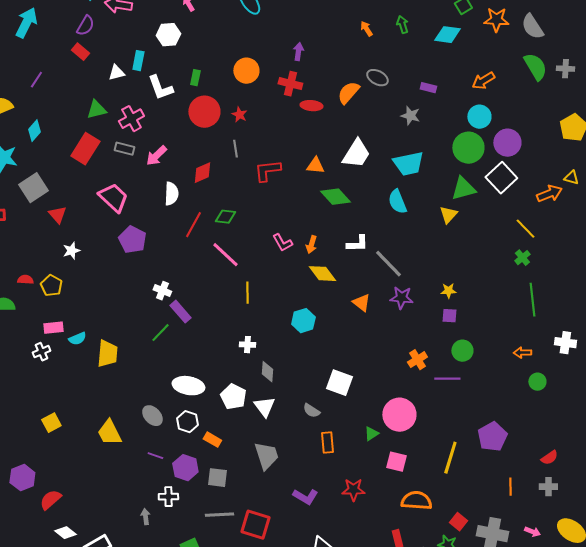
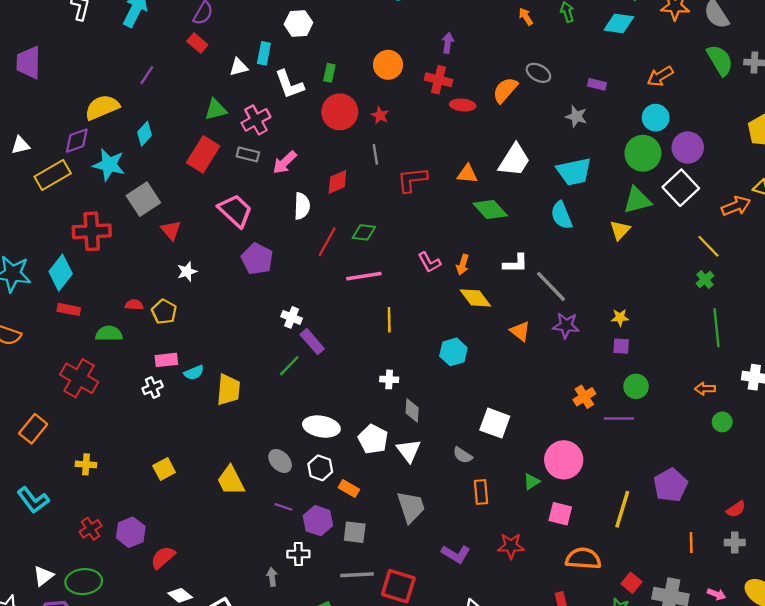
pink line: (225, 255) -> (364, 276), turned -52

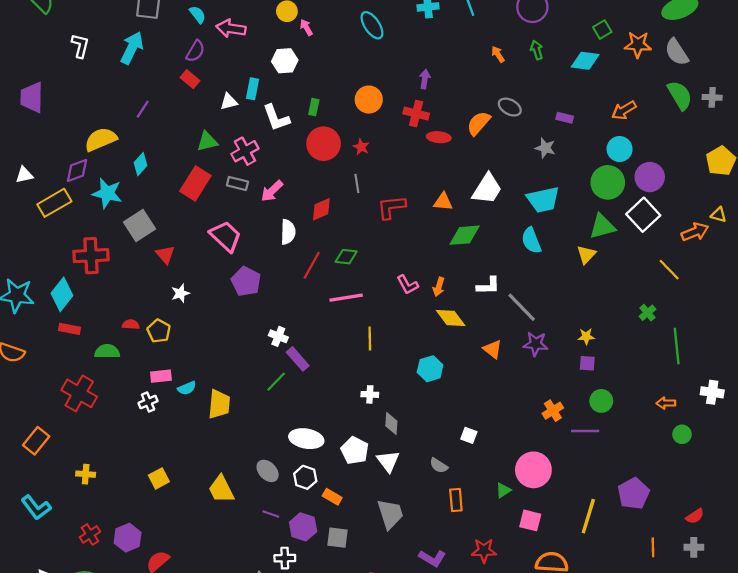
green diamond: (490, 209) -> (465, 235), turned -52
green cross: (705, 280) -> (648, 313), moved
white square: (495, 423) -> (469, 435), size x0.6

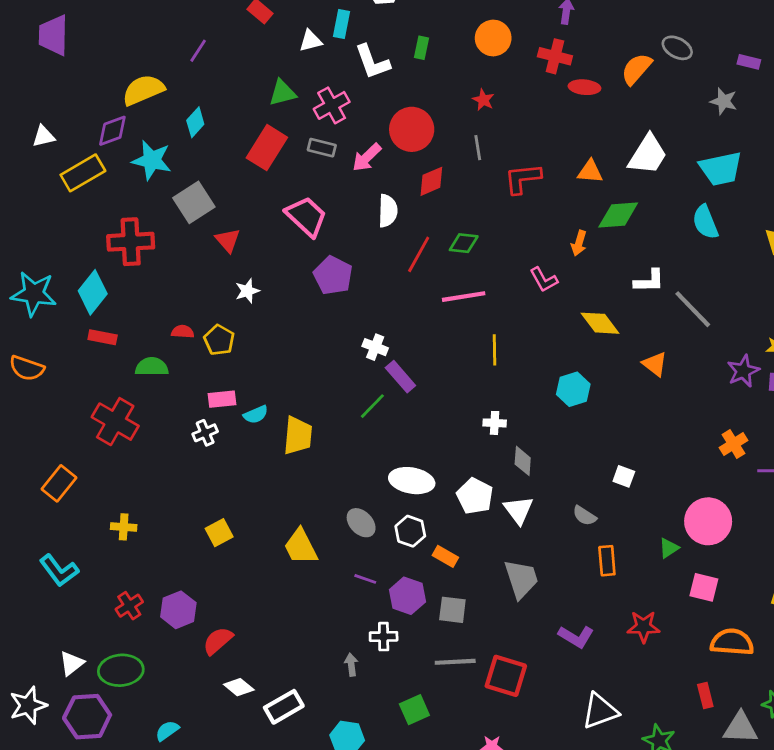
red circle: (324, 144) -> (412, 129), moved
orange arrow: (439, 287) -> (579, 243), moved
purple star: (536, 344) -> (743, 371), moved, turned -30

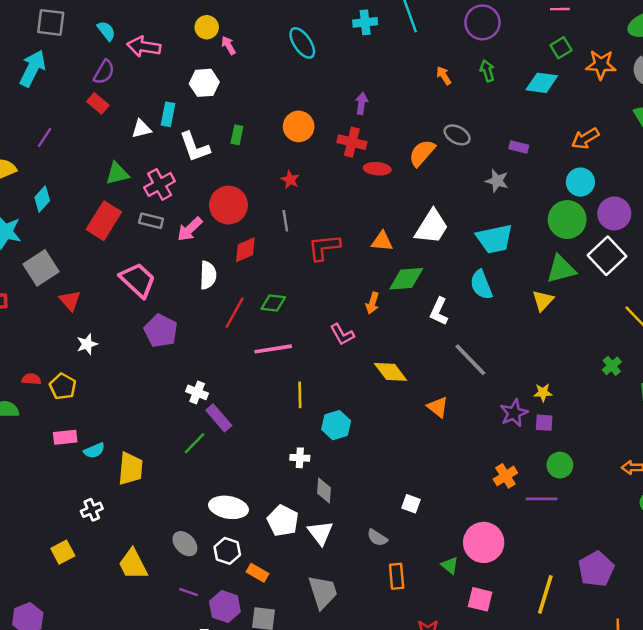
white L-shape: (649, 281) -> (439, 311), moved, turned 116
cyan hexagon: (573, 389) -> (336, 425), moved
white cross: (205, 433) -> (92, 510), moved
green triangle: (669, 548) -> (450, 565), turned -48

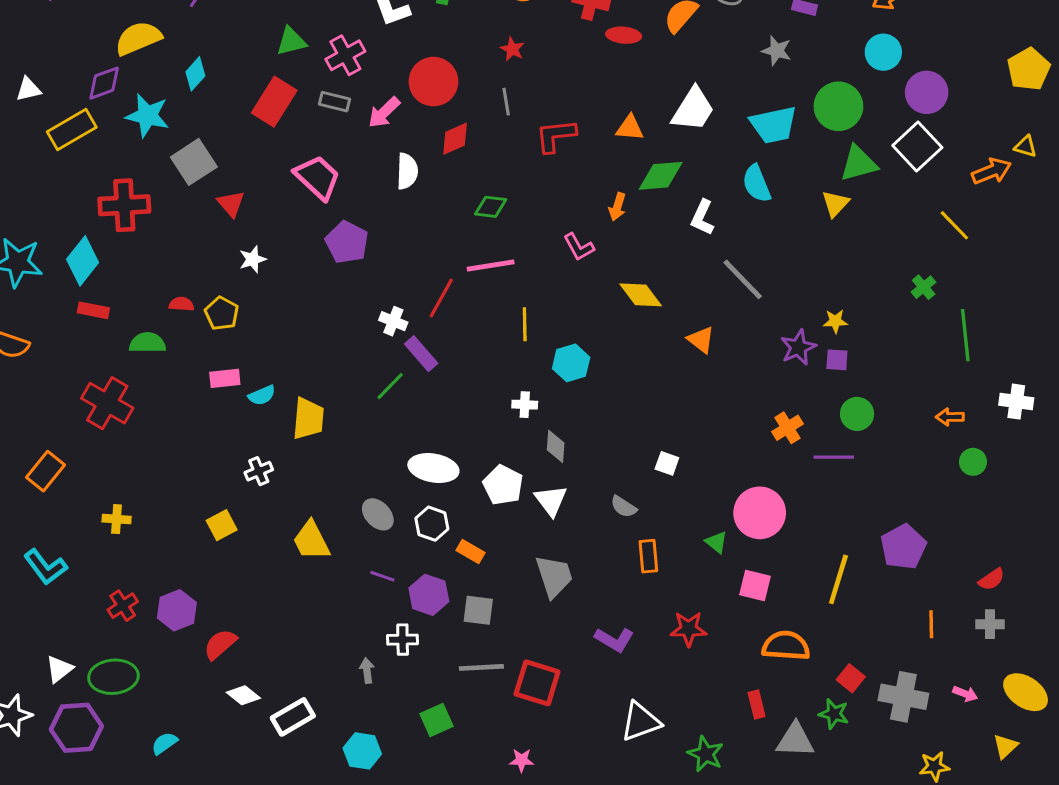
green circle: (567, 220) -> (838, 106), moved
red line: (235, 313) -> (441, 298), moved

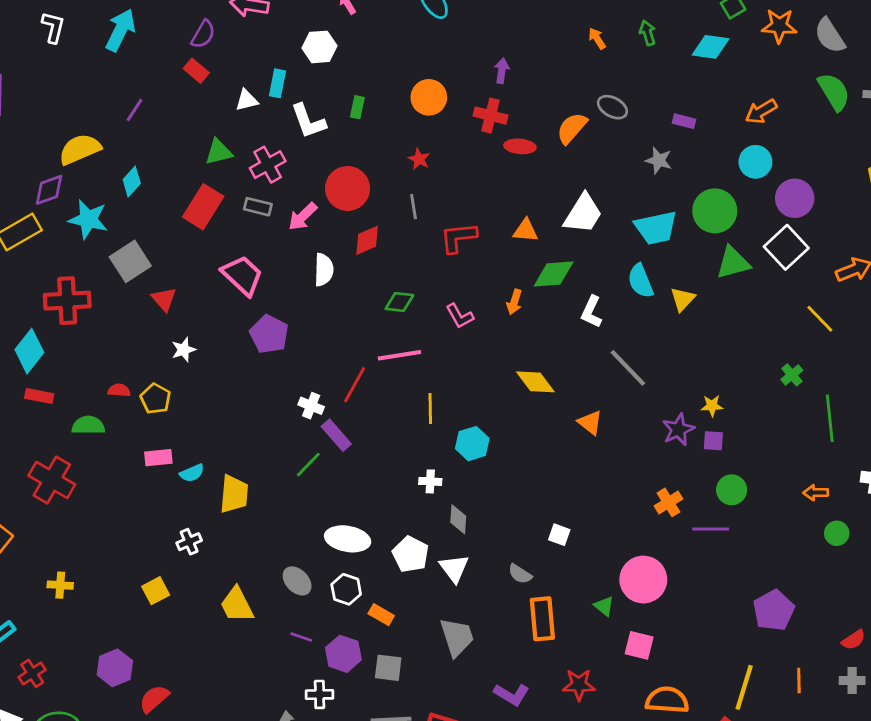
yellow triangle: (835, 204) -> (683, 299), moved
pink L-shape: (579, 247) -> (460, 316), moved
orange rectangle: (648, 556) -> (542, 619), size x1.4
yellow line: (838, 579) -> (744, 687), moved
red cross: (123, 606) -> (32, 673), moved

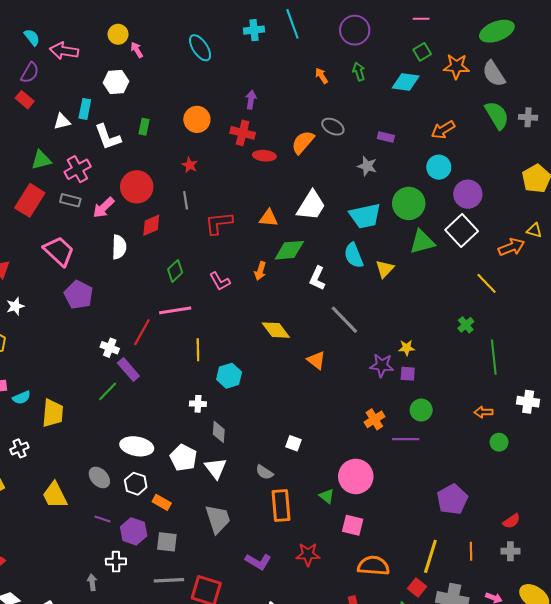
green diamond: (399, 302) -> (175, 271), turned -50
purple star: (678, 430) -> (382, 365), turned 30

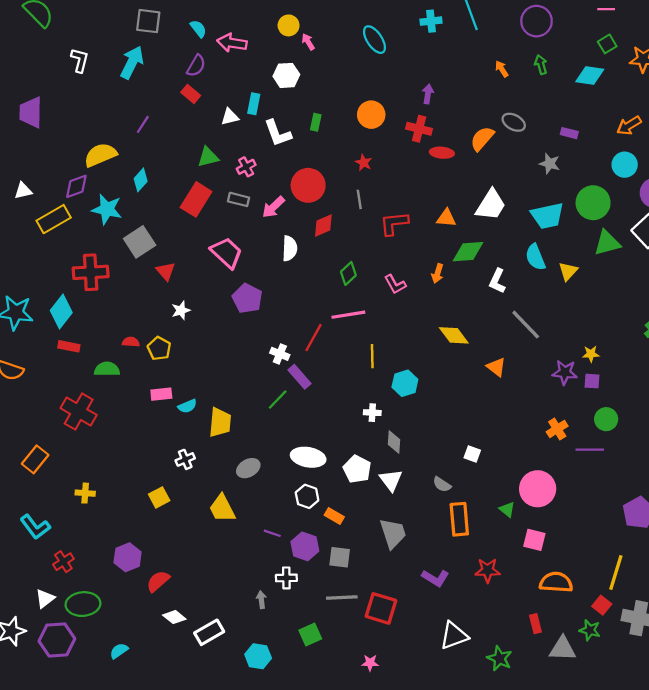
pink cross: (78, 169) -> (246, 167), size x0.7
gray ellipse: (99, 477) -> (248, 468), moved, turned -75

